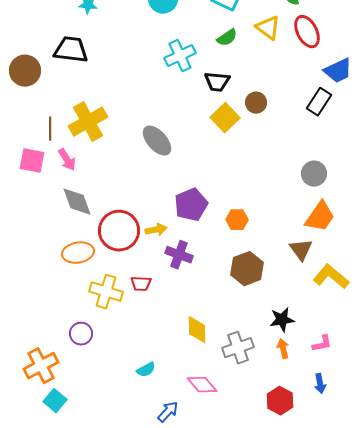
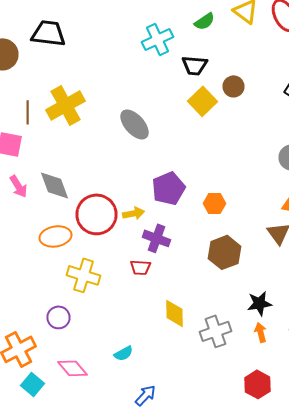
pink arrow: (67, 160) -> (18, 186), moved
red trapezoid: (141, 284) -> (140, 267), moved
pink diamond: (202, 385) -> (72, 368), moved

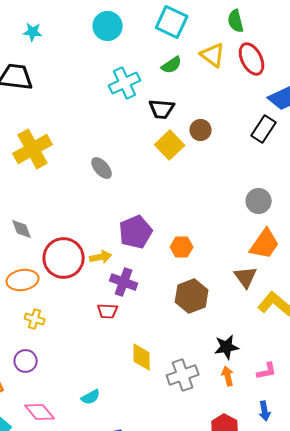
gray ellipse: (134, 124) -> (102, 168), size x0.7
gray diamond: (54, 185) -> (22, 229), size x0.7
yellow cross: (84, 275) -> (35, 319), moved, size x0.6

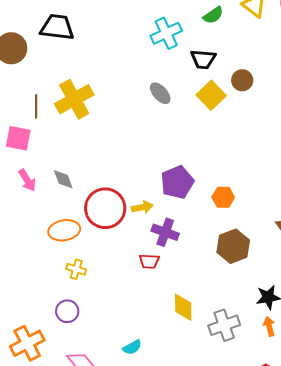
gray ellipse: (102, 168) -> (160, 93), moved

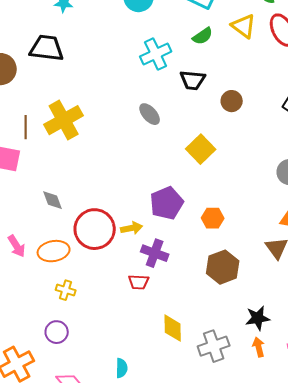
yellow square: (211, 95) -> (201, 149), moved
pink arrow: (27, 180) -> (17, 246), moved
cyan semicircle: (132, 347) -> (122, 368), turned -60

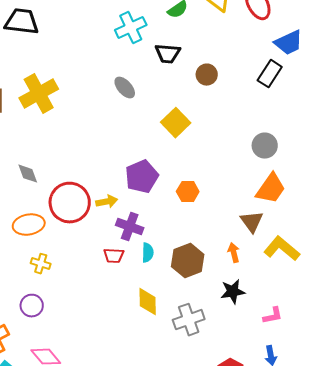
brown hexagon: (223, 267) -> (188, 261), moved
orange arrow: (259, 347) -> (234, 253), moved
cyan semicircle: (122, 368) -> (148, 253), moved

